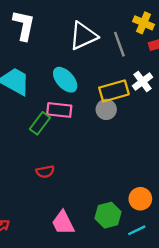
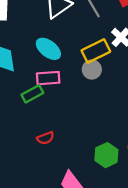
green rectangle: (40, 123) -> (32, 94), turned 35
green hexagon: (108, 215) -> (106, 155), moved

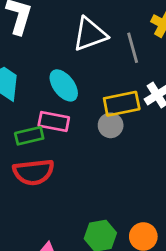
red semicircle: (46, 138) -> (34, 172), moved, size x1.8

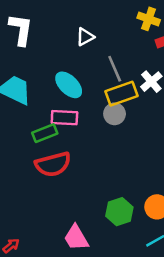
white triangle: (90, 34) -> (85, 37), size x0.6
gray line: (133, 48) -> (115, 69), moved

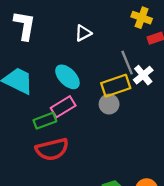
gray line: (115, 69) -> (127, 63), moved
pink rectangle: (64, 118) -> (63, 107), turned -35

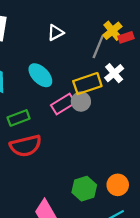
yellow cross: (142, 18) -> (112, 31), moved, turned 30
gray line: (127, 63) -> (98, 47), moved, turned 45
pink rectangle: (63, 107) -> (63, 104), moved

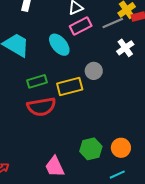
gray line: (98, 47) -> (113, 23), turned 40
yellow rectangle: (87, 84) -> (70, 86), moved
pink rectangle: (63, 104) -> (81, 26), moved

